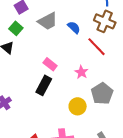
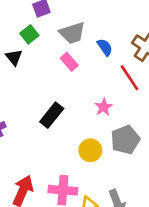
pink rectangle: (50, 64) -> (69, 62), moved

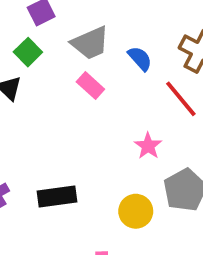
black rectangle: (52, 115) -> (57, 196), moved, turned 50

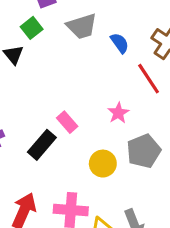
pink rectangle: (90, 86) -> (67, 122), moved
black rectangle: (57, 196) -> (42, 145), turned -48

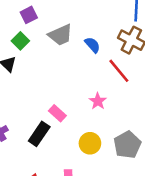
gray pentagon: (144, 151) -> (127, 145), moved

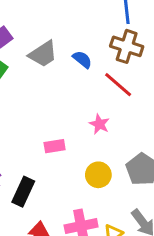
pink rectangle: (57, 113) -> (55, 146), turned -42
black rectangle: (39, 134) -> (23, 192), moved

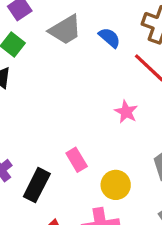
pink rectangle: (55, 146) -> (77, 160), moved, turned 66
yellow circle: (98, 175) -> (116, 185), moved

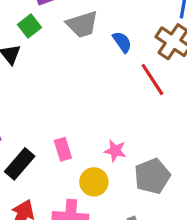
pink star: (126, 112) -> (115, 151), moved, turned -30

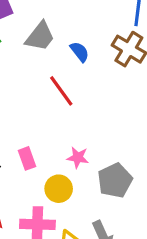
gray trapezoid: (82, 24) -> (40, 36), turned -32
red line: (152, 79) -> (61, 91), moved

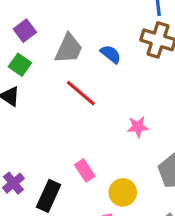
red line: (61, 91) -> (81, 93), moved
pink star: (78, 158) -> (138, 127), moved

